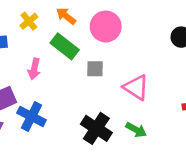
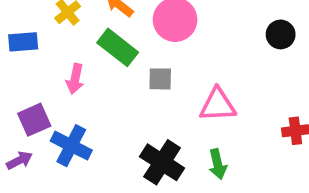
pink triangle: (136, 87) -> (218, 105), turned -36
green arrow: (136, 130) -> (218, 164), turned 48

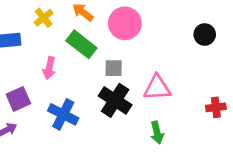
blue cross: (71, 146) -> (63, 114), moved
black cross: (162, 162) -> (115, 100), moved

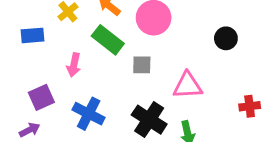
black circle: (205, 35) -> (226, 38), moved
black cross: (115, 100) -> (149, 120), moved

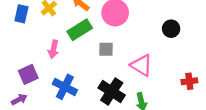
blue rectangle: (32, 35) -> (21, 14), moved, turned -72
green rectangle: (108, 40) -> (80, 30), turned -70
pink triangle: (188, 86) -> (141, 65), turned 35

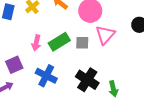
green rectangle: (80, 30) -> (59, 42), moved
pink triangle: (141, 65) -> (105, 35), moved, turned 40

